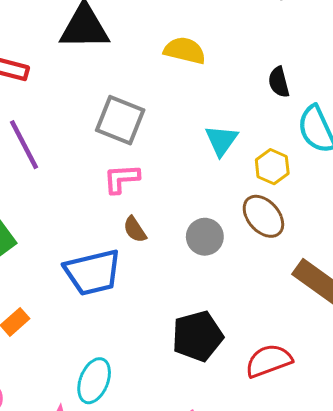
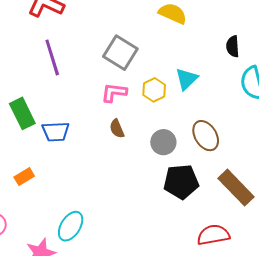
yellow hexagon: (272, 167) -> (154, 90), moved
blue trapezoid: (93, 272) -> (56, 132), moved, size x0.7
black pentagon: (198, 336) -> (181, 182), moved
red semicircle: (269, 361) -> (213, 235), moved

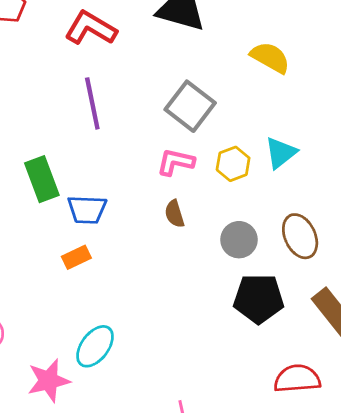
orange rectangle: (24, 177) -> (76, 257), moved

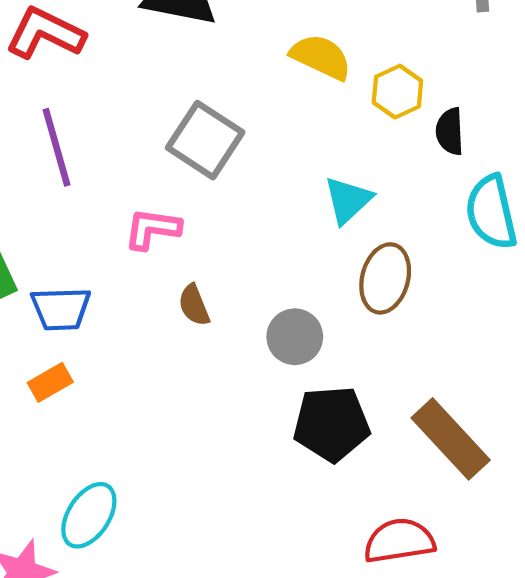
pink L-shape: (176, 162) -> (152, 229), moved
yellow hexagon: (233, 164) -> (397, 92), moved
brown ellipse: (300, 236) -> (385, 278), moved, turned 45

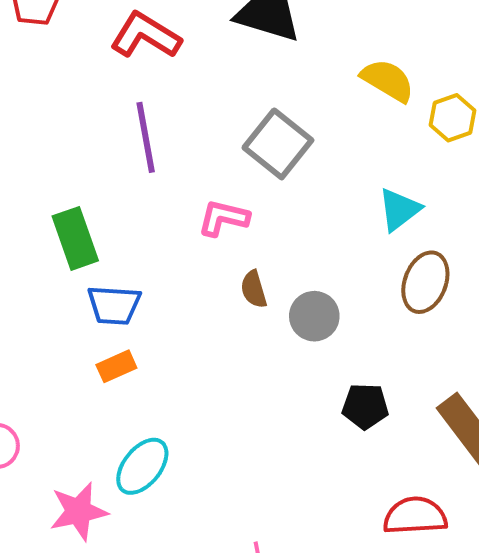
blue trapezoid: (61, 309) -> (114, 305), moved
gray circle: (295, 337) -> (314, 316), moved
orange rectangle: (50, 382) -> (116, 366), moved
black pentagon: (331, 424) -> (365, 406), size x0.7

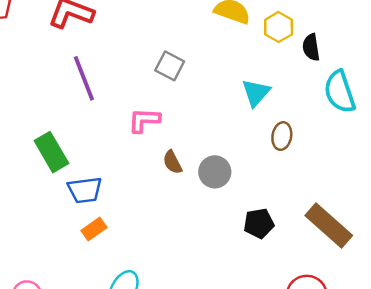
gray square: (278, 144) -> (170, 66), size x0.7
brown ellipse: (425, 282) -> (282, 136), size x0.7

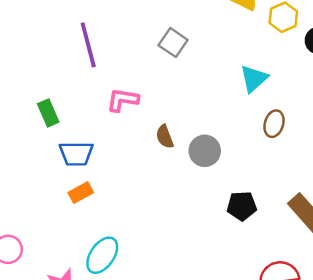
pink L-shape: (144, 120) -> (123, 100), moved
green rectangle: (51, 152) -> (48, 113), size x0.7

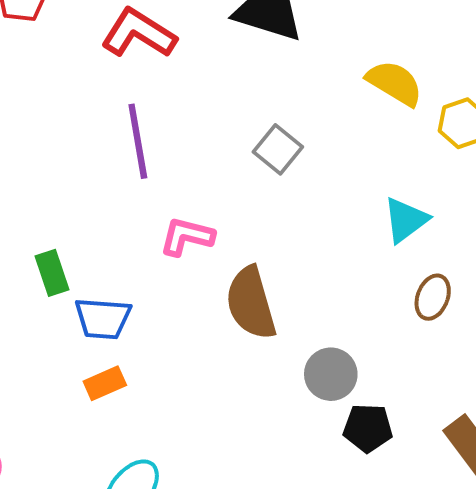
green rectangle: (48, 113) -> (52, 273), moved
brown semicircle: (165, 137) -> (251, 303), size x1.8
gray circle: (205, 151) -> (331, 374), moved

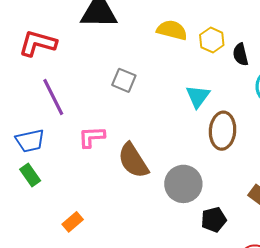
brown ellipse: (433, 297) -> (223, 131), size x1.6
blue trapezoid: (103, 319) -> (30, 141), moved
gray circle: (331, 374) -> (183, 184), size x1.4
black pentagon: (368, 428) -> (214, 220), moved

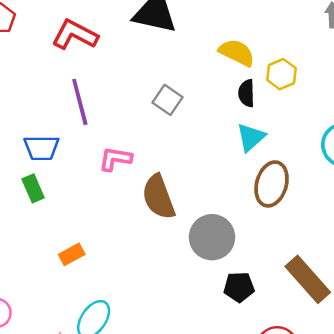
black semicircle: (240, 54) -> (246, 93), moved

